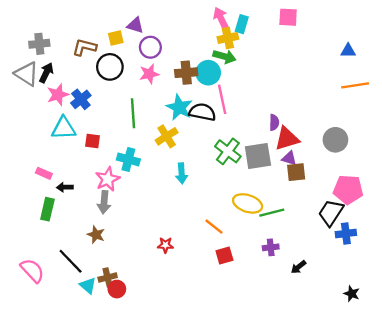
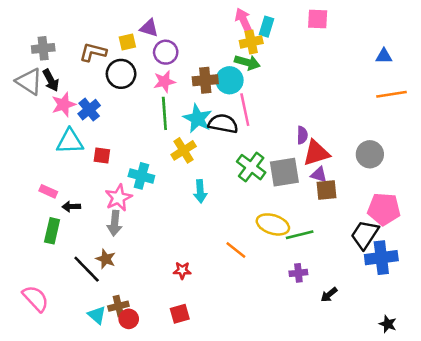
black arrow: (46, 73) -> (51, 80), turned 126
green line: (133, 113) -> (164, 113), moved
blue cross: (346, 233) -> (381, 258), size x1.4
red square: (224, 255) -> (180, 314), moved
black line: (71, 261) -> (87, 269), moved

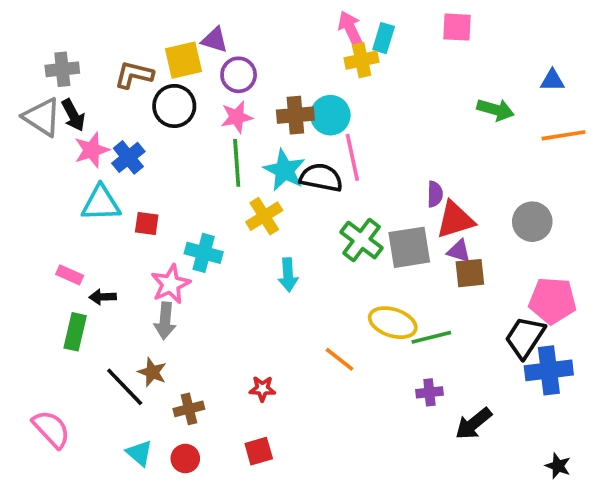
yellow square: (127, 42) -> (183, 60), size x1.5
green arrow: (247, 62) -> (496, 110), moved
black arrow: (329, 295) -> (474, 424), size x1.5
brown cross: (118, 306) -> (189, 409), moved

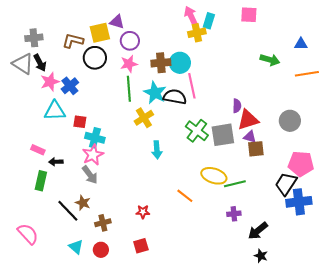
cyan cross: (204, 253) -> (95, 138), moved
gray arrow: (165, 321) -> (90, 175), turned -42
black star: (558, 466) -> (261, 256), moved

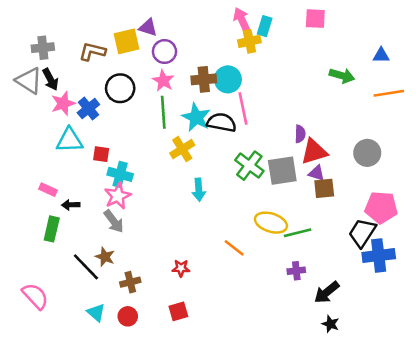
black circle: (95, 58) -> (120, 88), moved
pink star: (129, 64) -> (163, 81), turned -30

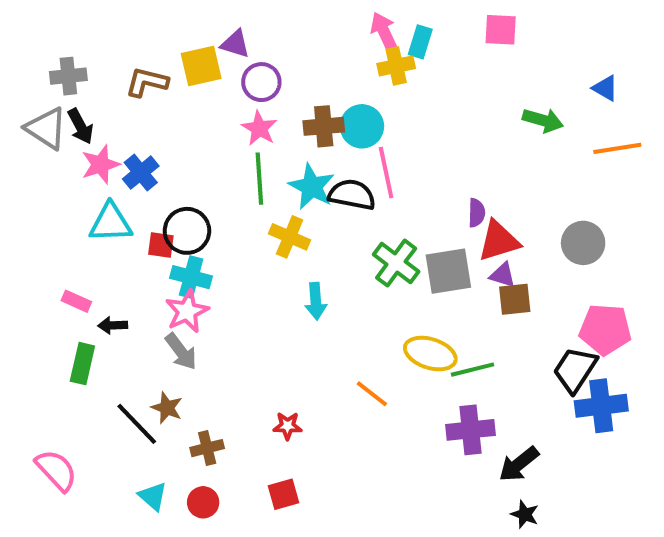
blue triangle: (381, 55) -> (605, 88), turned 30
black circle: (120, 88) -> (187, 231), moved
yellow cross: (182, 149) -> (290, 237), turned -35
purple cross: (296, 271) -> (470, 430), size x1.6

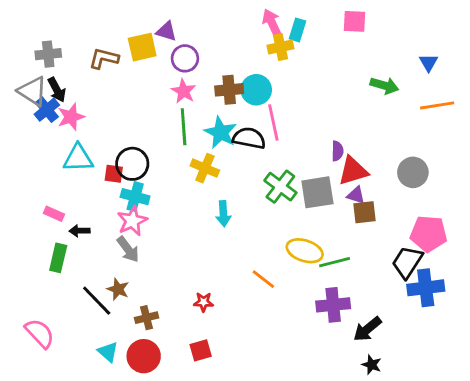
blue triangle: (605, 88) -> (429, 63), turned 30
blue cross: (141, 173) -> (47, 110), moved
red circle: (203, 502) -> (144, 356), size x1.5

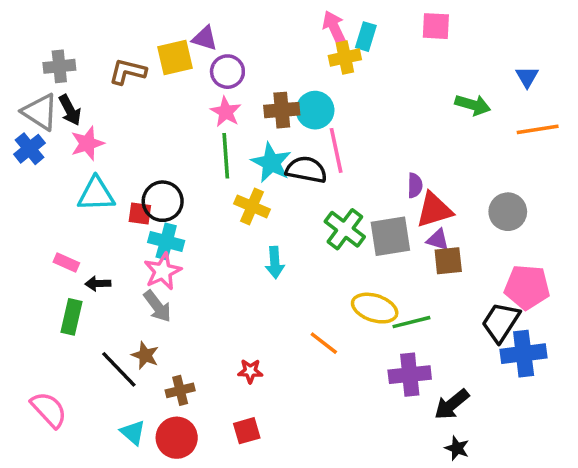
blue cross: (47, 110) -> (30, 149), moved

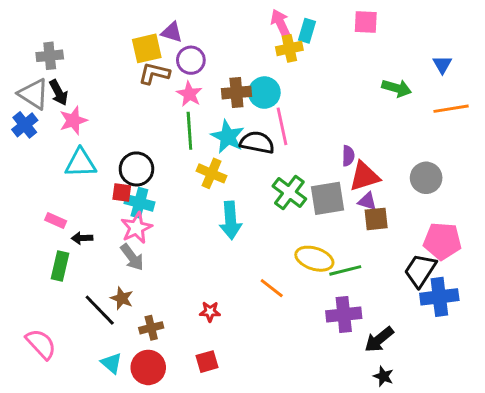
brown L-shape: (128, 72) -> (154, 73), moved
red square: (140, 213) -> (122, 193), moved
cyan arrow: (275, 263) -> (231, 220), size x1.4

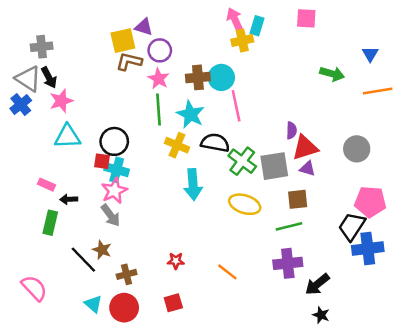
black semicircle: (257, 143) -> (215, 143), moved
brown square: (376, 219) -> (298, 199), moved
yellow ellipse: (314, 259) -> (245, 204), moved
orange line: (272, 288) -> (227, 272), moved

